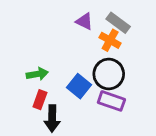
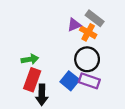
purple triangle: (84, 21) -> (74, 25), moved, turned -48
blue square: (79, 86) -> (70, 81), moved
red rectangle: (40, 100) -> (32, 80), size x1.5

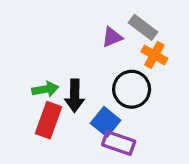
orange cross: (88, 32) -> (154, 55), moved
purple rectangle: (89, 81) -> (119, 143), moved
black arrow: (42, 95) -> (75, 96), moved

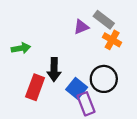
green arrow: (45, 89) -> (21, 48), moved
black circle: (132, 89) -> (104, 79), moved
purple rectangle: (119, 143) -> (86, 104), turned 50

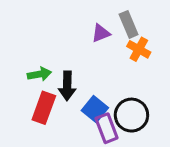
gray rectangle: (104, 20) -> (129, 24), turned 30
green arrow: (21, 48) -> (39, 74), moved
black circle: (104, 79) -> (131, 115), moved

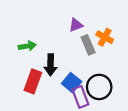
gray rectangle: (129, 24) -> (88, 45), moved
green arrow: (39, 74) -> (27, 46), moved

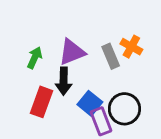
purple triangle: (76, 25) -> (72, 52), moved, size x1.5
green arrow: (27, 46) -> (35, 58), turned -56

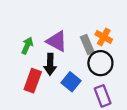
purple triangle: (72, 52) -> (57, 41), turned 50
black circle: (124, 109) -> (100, 63), moved
purple rectangle: (101, 121) -> (103, 96), moved

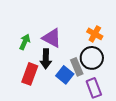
gray rectangle: (87, 45) -> (77, 67), moved

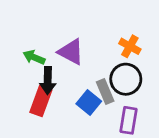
green arrow: (25, 42) -> (34, 57), turned -91
black arrow: (46, 59) -> (48, 81), moved
purple rectangle: (94, 88) -> (129, 120), turned 30

